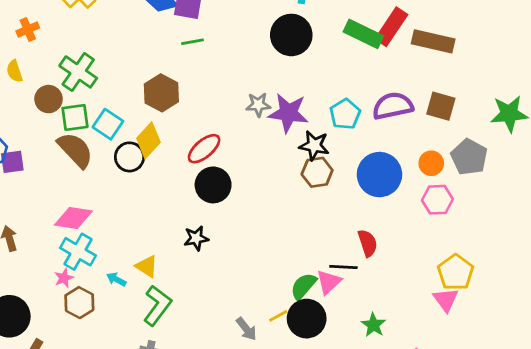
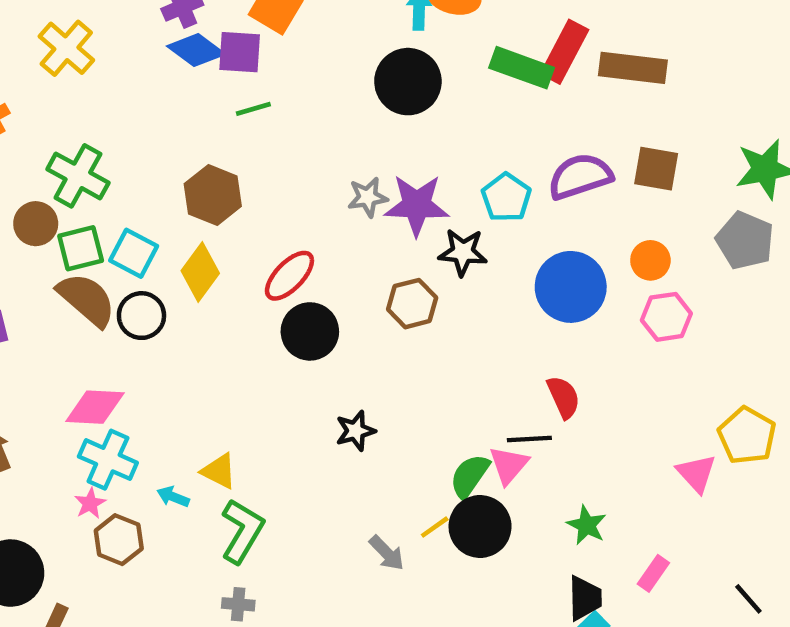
black circle: (129, 157) -> (141, 316), moved
gray pentagon: (469, 157) -> (745, 241), moved
brown hexagon: (317, 172) -> (412, 304), moved
black star: (196, 238) -> (355, 431), moved
yellow pentagon: (456, 272) -> (747, 436), moved

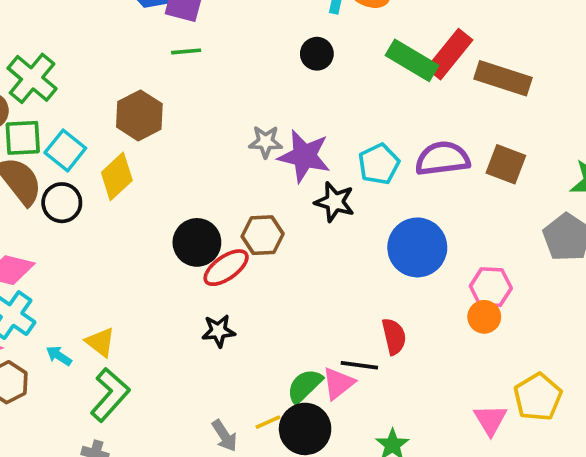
black circle: (408, 82) -> (317, 54), size x0.6
orange circle: (650, 260) -> (484, 317), moved
red ellipse: (289, 276) -> (226, 268), moved
brown hexagon: (412, 304) -> (263, 235), moved

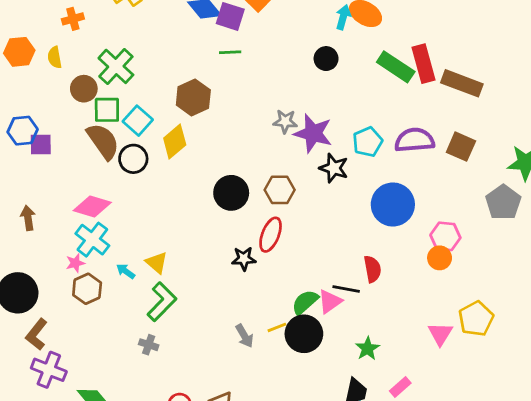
red rectangle: (450, 54) -> (423, 64), turned -57
red ellipse: (226, 268) -> (271, 235), moved, turned -36

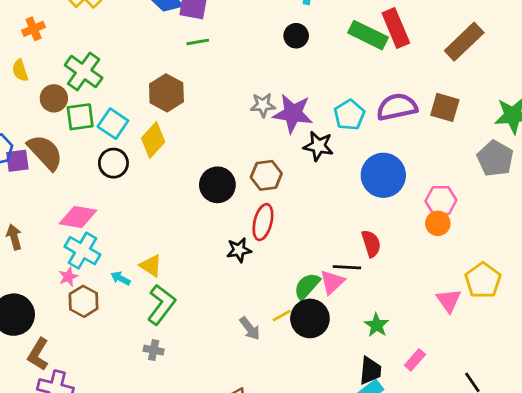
brown rectangle: (462, 83) -> (464, 42), moved, turned -57
brown semicircle: (103, 141) -> (45, 152), moved

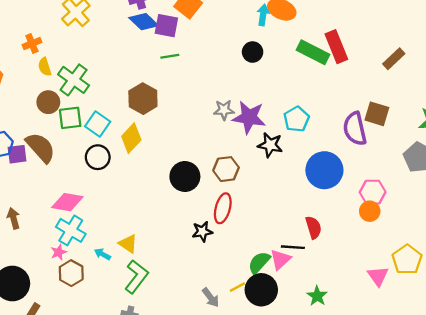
brown rectangle: (464, 42) -> (394, 59), size x0.7
yellow semicircle: (20, 70) -> (45, 67), moved
purple semicircle: (397, 107) -> (355, 129), moved, turned -92

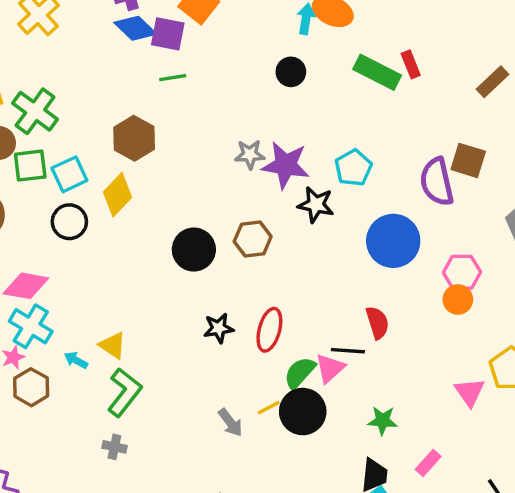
red rectangle: (336, 47) -> (411, 64), size x0.6
cyan square: (98, 124) -> (69, 174), turned 30
red ellipse: (223, 208) -> (269, 330), moved
green star: (317, 296) -> (383, 421), turned -30

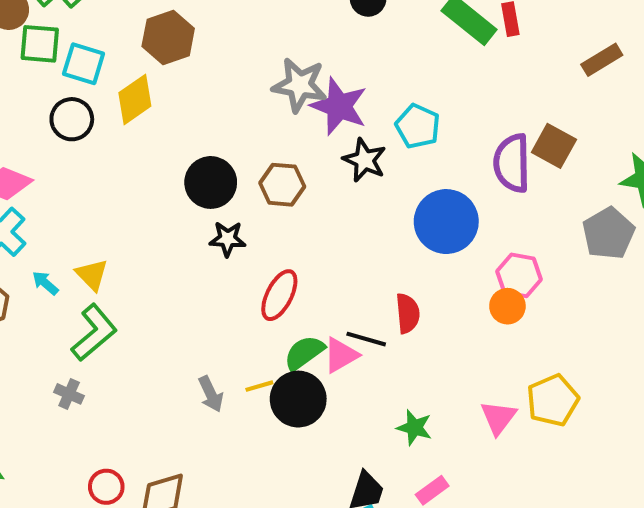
gray star: (250, 155) -> (300, 85), size x1.5
cyan pentagon: (353, 168) -> (418, 126), turned -30
cyan square: (69, 174) -> (84, 64), turned 30
black star: (219, 328) -> (228, 239), moved
green star: (383, 421) -> (414, 428), moved

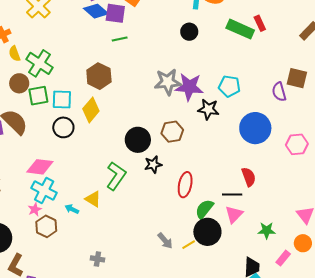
purple semicircle: (512, 163) -> (279, 92), size x0.7
orange circle: (507, 306) -> (303, 243), moved
green L-shape: (94, 333) -> (116, 176), moved
pink triangle: (341, 355) -> (234, 214), moved
yellow line: (259, 386) -> (189, 245), moved

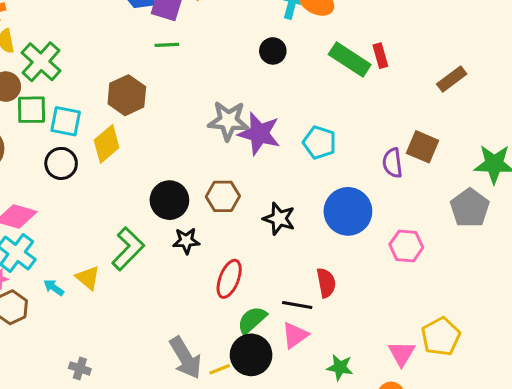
black star: (208, 109) -> (279, 219), moved
gray arrow: (165, 241) -> (185, 358), size x1.6

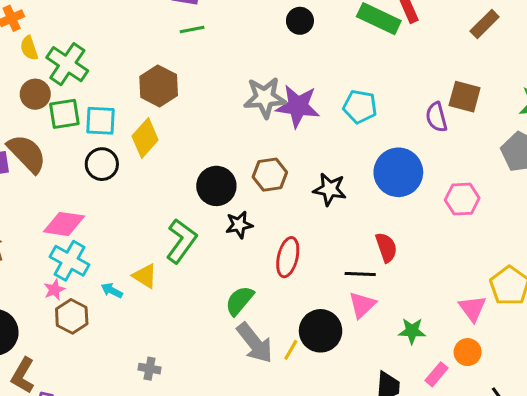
green semicircle: (252, 320) -> (240, 301), moved
yellow line: (220, 369) -> (291, 350), turned -30

